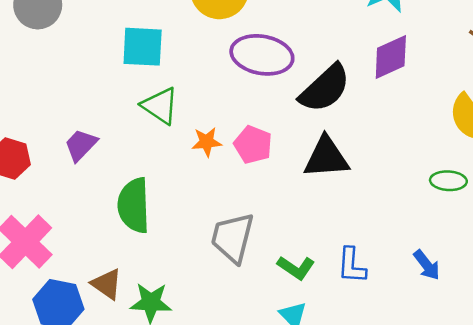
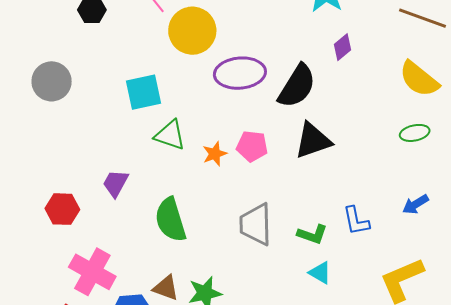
purple diamond: (391, 57) -> (343, 47), size x0.7
blue arrow: (427, 265) -> (415, 204), turned 112

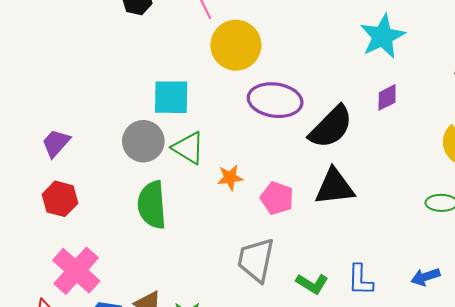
gray circle: (52, 81) -> (143, 141), moved
pink pentagon: (252, 146) -> (277, 198), moved
purple trapezoid: (116, 183) -> (56, 143), moved
green semicircle: (171, 220) -> (152, 205), moved

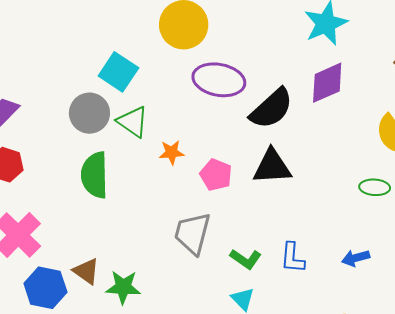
cyan square: (171, 97) -> (118, 72), turned 30
purple diamond: (387, 97) -> (327, 83), size x1.6

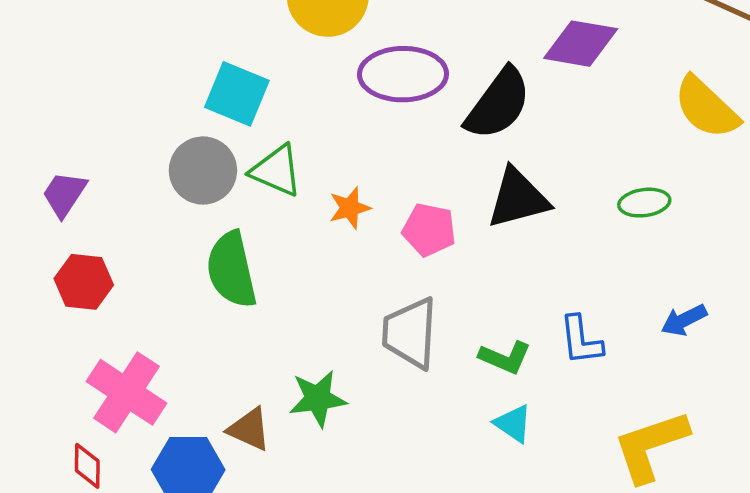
purple diamond: (327, 83) -> (581, 44), turned 45
green ellipse: (375, 187) -> (644, 203), moved
green star: (123, 287) -> (318, 399), moved

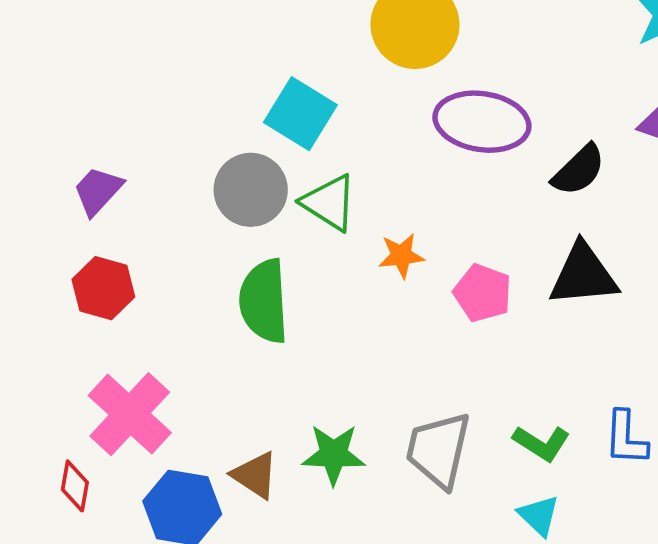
black semicircle: (498, 104) -> (579, 170), size x0.7
gray trapezoid: (410, 333) -> (438, 450), moved

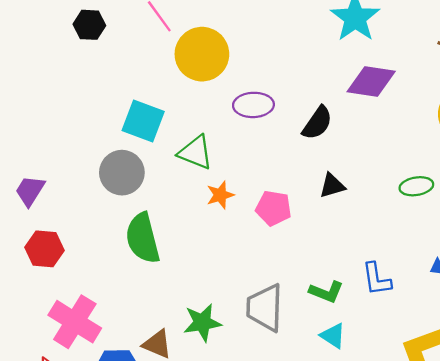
purple ellipse: (482, 122) -> (253, 105), size x0.7
green triangle: (329, 203) -> (195, 152), moved
black triangle: (583, 275) -> (332, 186), size x0.6

